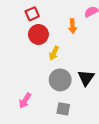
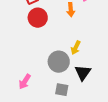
yellow arrow: (54, 53) -> (76, 48), moved
black triangle: (86, 78) -> (83, 73), moved

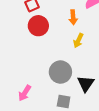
yellow arrow: (76, 48) -> (78, 40), moved

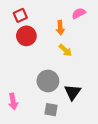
yellow arrow: (78, 40) -> (65, 50), turned -72
pink arrow: (25, 93) -> (13, 101), turned -42

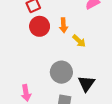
orange arrow: (60, 28) -> (63, 25), moved

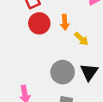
black triangle: (86, 84) -> (89, 72), moved

